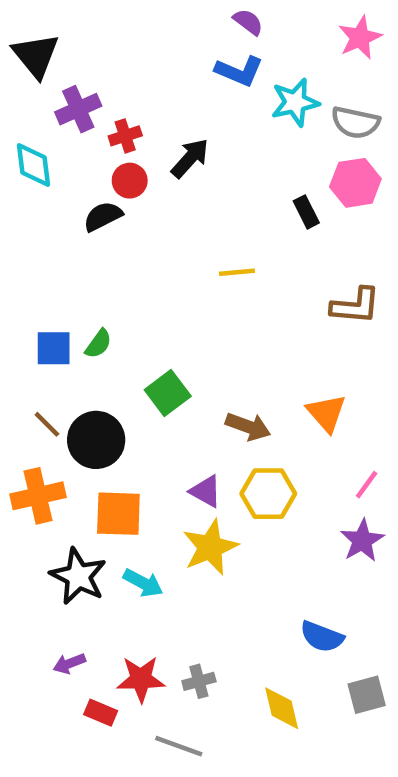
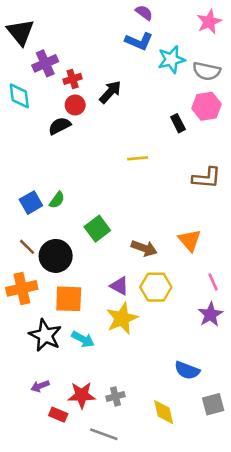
blue square: (54, 348) -> (31, 203), turned -30
pink line: (367, 485) -> (213, 282), turned -60

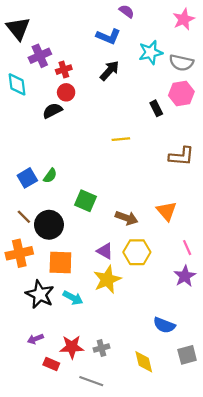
blue L-shape: (139, 41) -> (108, 36), moved
black arrow: (110, 92) -> (109, 71), moved
green square: (97, 229) -> (85, 201), turned -30

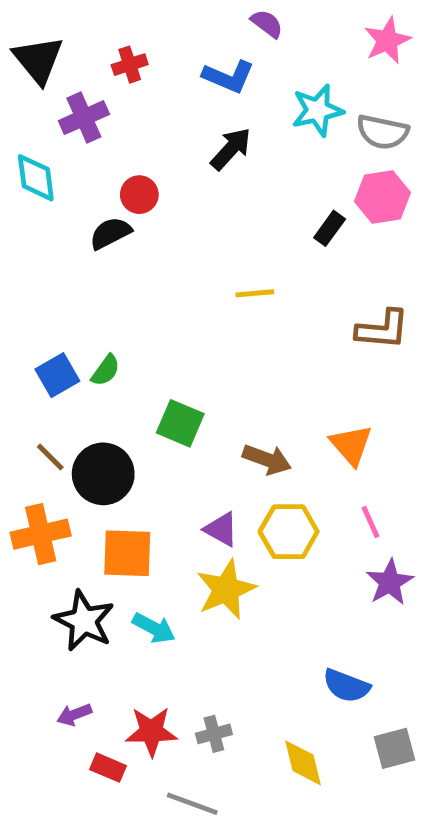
red cross: (64, 70) -> (130, 65), moved
black rectangle: (156, 108) -> (330, 228), turned 63
pink line: (187, 248) -> (370, 522), moved

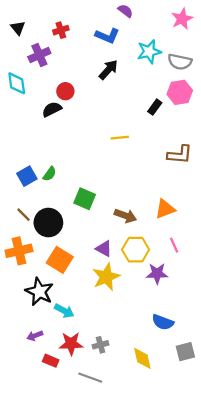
black triangle: (38, 60) -> (18, 28), size x0.6
orange triangle: (351, 445) -> (165, 209), turned 50
orange square: (127, 553) -> (60, 260), turned 30
purple star: (390, 582) -> (157, 273), moved, turned 30
cyan arrow: (154, 628) -> (64, 311), moved

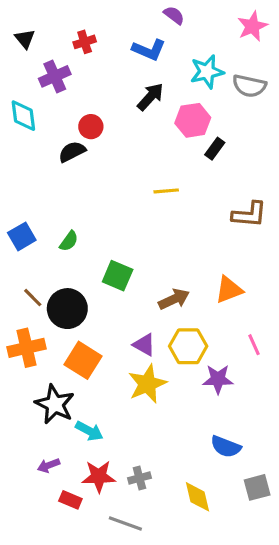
pink hexagon: (180, 92) -> (193, 120), moved
blue square: (27, 176) -> (22, 236), moved
brown arrow: (125, 216) -> (174, 299), turned -45
pink line: (174, 245) -> (254, 345), moved

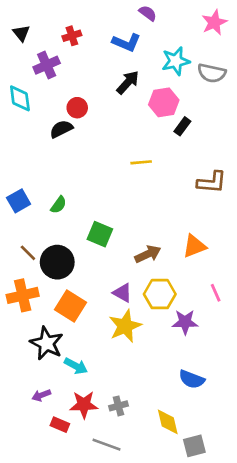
gray square: (257, 487) -> (194, 446), moved

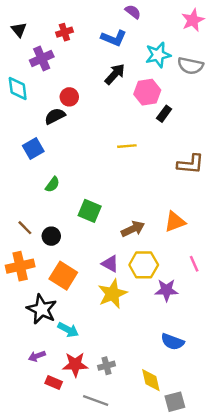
blue square: (19, 201) -> (33, 148), moved
black circle: (57, 262) -> (51, 236), size x0.6

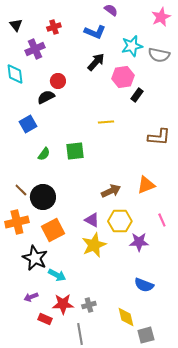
green square: (90, 211) -> (75, 151), moved, turned -30
black circle: (51, 236) -> (43, 197), size x1.6
orange square: (63, 276) -> (53, 230), turned 30
gray line: (96, 400) -> (80, 334), turned 60

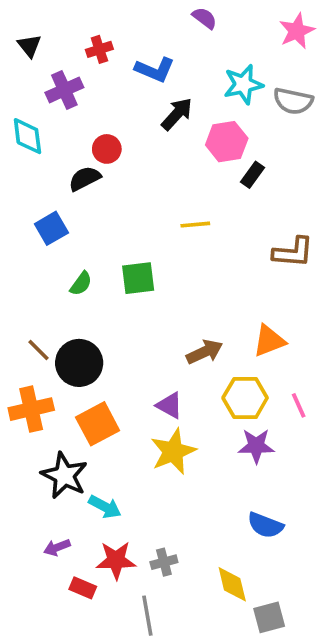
blue L-shape: (95, 32) -> (155, 70), moved
yellow hexagon: (120, 221) -> (245, 398), moved

